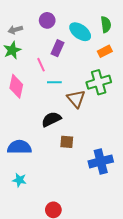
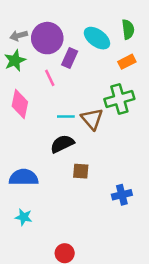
purple circle: (47, 20) -> (47, 38), moved, size x1.6
cyan line: (54, 82) -> (66, 116), moved
blue cross: (101, 161) -> (122, 195), size x0.7

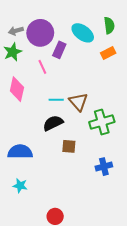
green cross: (119, 99) -> (102, 122), moved

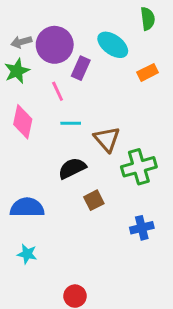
green semicircle: (109, 25) -> (148, 19), moved
cyan line: (56, 100) -> (71, 123), moved
brown square: (69, 146) -> (94, 200), turned -32

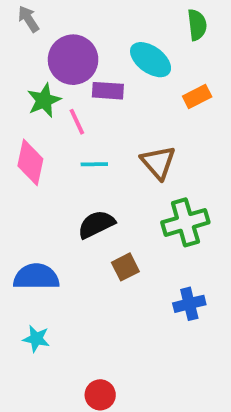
gray arrow: (21, 42) -> (28, 19), moved, turned 72
purple rectangle: (81, 68) -> (108, 91), turned 70
green star: (17, 71) -> (44, 100), moved
brown triangle: (107, 139) -> (158, 162), moved

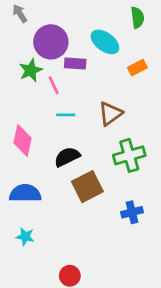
pink diamond: (30, 162) -> (22, 141), moved
brown triangle: (158, 162) -> (110, 114), turned 35
brown square: (125, 267) -> (87, 187), size x1.6

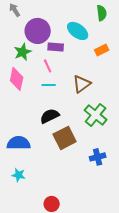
pink line: (54, 85) -> (48, 66), moved
pink diamond: (22, 141) -> (17, 79), moved
green cross: (129, 155) -> (96, 115), turned -35

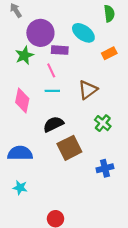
pink diamond: (17, 79) -> (22, 101), moved
green cross: (96, 115) -> (103, 123), size x0.7

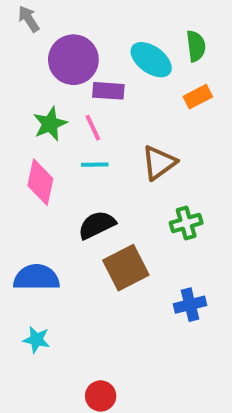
green semicircle: (109, 14) -> (196, 46), moved
green star: (24, 55) -> (50, 124), moved
green cross: (103, 123) -> (186, 223), turned 35

